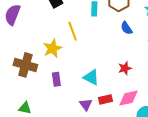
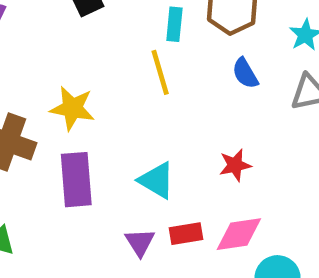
yellow line: (73, 31) -> (160, 72), moved
yellow star: (53, 48) -> (72, 108), turned 30
purple rectangle: (56, 79) -> (76, 180), size x1.6

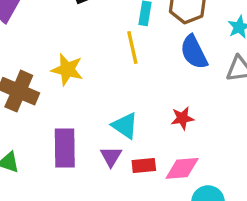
blue semicircle: (245, 73) -> (194, 52), size x1.5
purple rectangle: (76, 180) -> (65, 148), moved
purple triangle: (140, 242) -> (111, 156), moved

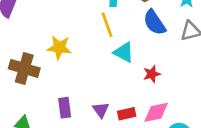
cyan triangle: (125, 126) -> (124, 52), moved
purple rectangle: (65, 148) -> (65, 108), size x0.7

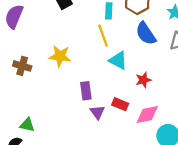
brown cross: (24, 68) -> (22, 66), moved, size x0.7
purple rectangle: (65, 108) -> (86, 91), moved
red rectangle: (127, 114) -> (120, 104), moved, turned 35

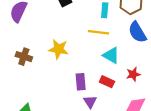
yellow line: (103, 36) -> (98, 32), turned -66
red rectangle: (120, 104) -> (107, 82), moved

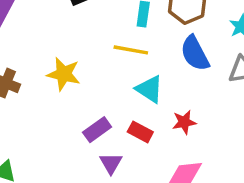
purple rectangle: (81, 82) -> (97, 130), turned 56

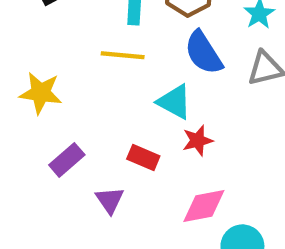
cyan triangle: (150, 89) -> (174, 102), moved
purple rectangle: (97, 130) -> (67, 160), moved

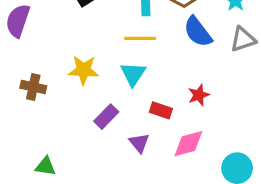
cyan triangle: (174, 102) -> (133, 74), moved, turned 40
pink diamond: (204, 206) -> (188, 144), moved

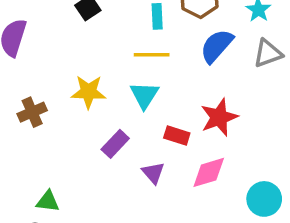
blue semicircle: (198, 32) -> (217, 46), turned 80
brown cross: (33, 87) -> (32, 112), turned -35
red star: (199, 95) -> (219, 117), size x1.5

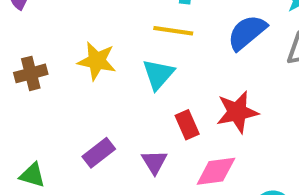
red rectangle: (177, 136) -> (187, 125), turned 40
purple rectangle: (115, 144) -> (99, 153), moved

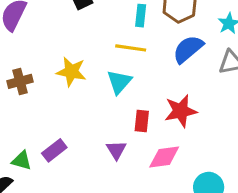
red rectangle: (187, 125) -> (142, 121), turned 30
purple rectangle: (99, 153) -> (54, 150), moved

